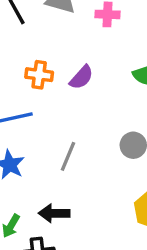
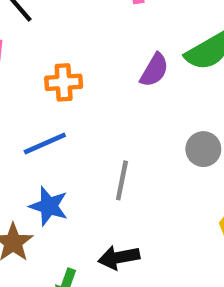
purple semicircle: (81, 77) -> (154, 70), moved

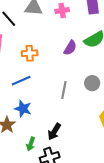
gray line: (122, 180) -> (64, 90), moved
black arrow: (119, 257) -> (54, 132), turned -48

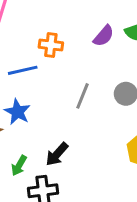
orange cross: (30, 53) -> (51, 45), moved

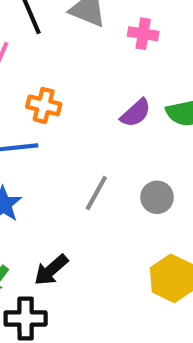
orange cross: (51, 45) -> (44, 105), moved

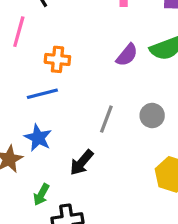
black arrow: (51, 270) -> (82, 163), moved

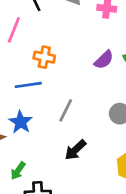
gray line: (106, 119) -> (66, 110), moved
black arrow: (82, 163) -> (75, 150), moved

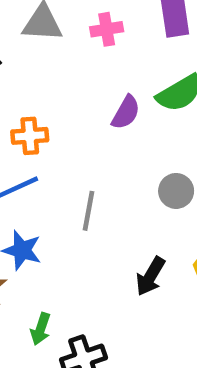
black arrow: (75, 150) -> (150, 276), moved

